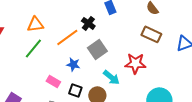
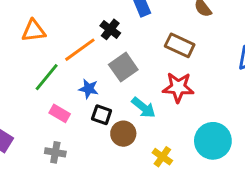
brown rectangle: (151, 34) -> (180, 45), moved
green line: (33, 48) -> (47, 77), moved
black square: (75, 90) -> (102, 115), moved

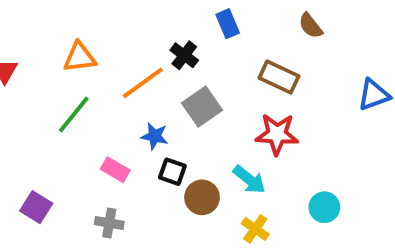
green line: (47, 77) -> (74, 114), moved
cyan arrow: (144, 108) -> (249, 180), moved
cyan circle: (213, 141) -> (324, 207), size x0.6

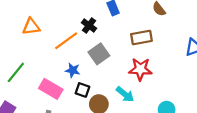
brown rectangle: (279, 77) -> (141, 38), turned -35
green line: (74, 114) -> (16, 72), moved
pink rectangle: (115, 170) -> (51, 89), size x1.5

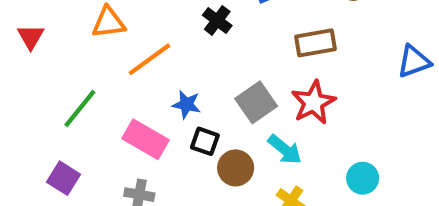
orange line: (66, 41) -> (150, 59), moved
gray square: (99, 54) -> (256, 102), moved
red star: (140, 69) -> (313, 102), turned -30

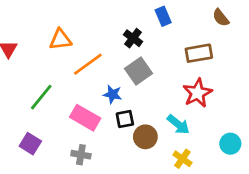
gray square: (256, 102) -> (139, 71), moved
black square: (205, 141) -> (125, 119), turned -30

